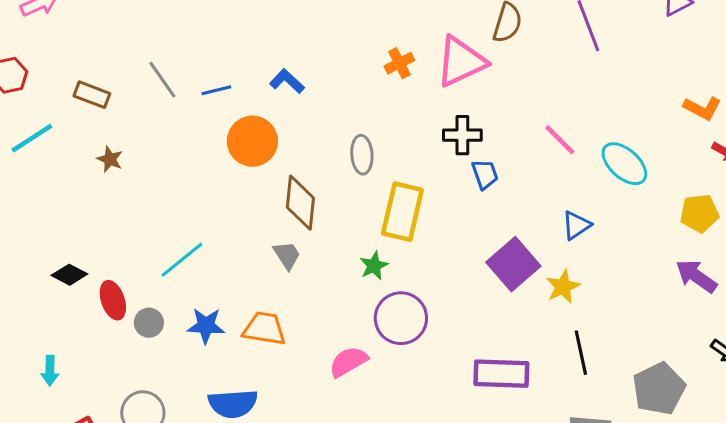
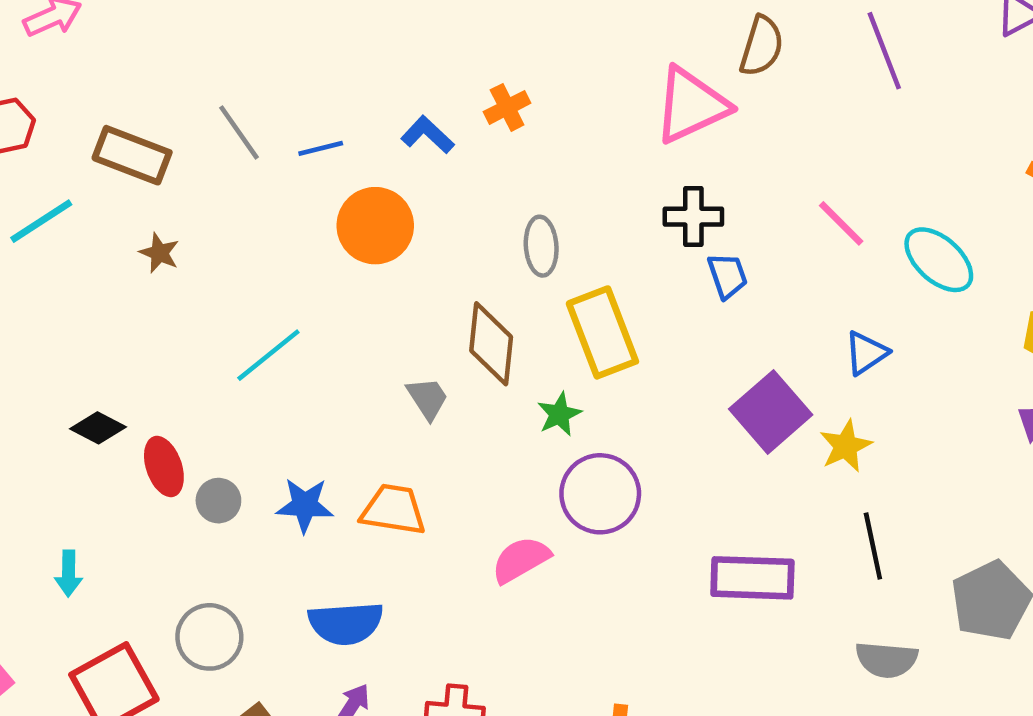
orange cross: (399, 63) -> (507, 107), moved
brown rectangle: (92, 95) -> (132, 155), size x1.4
brown diamond: (300, 203) -> (491, 344), moved
yellow rectangle: (402, 212) -> (602, 332), turned -34
cyan line: (182, 260) -> (268, 355), moved

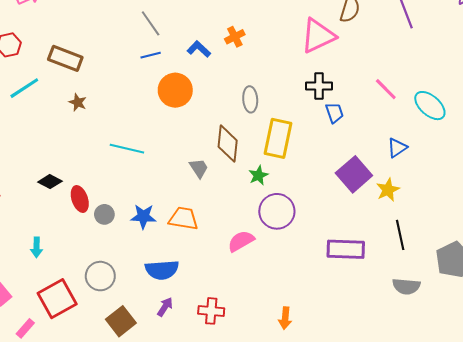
gray line: (239, 132) -> (151, 23), moved
yellow rectangle: (602, 332) -> (278, 138), turned 33
cyan line: (268, 355) -> (127, 149), turned 52

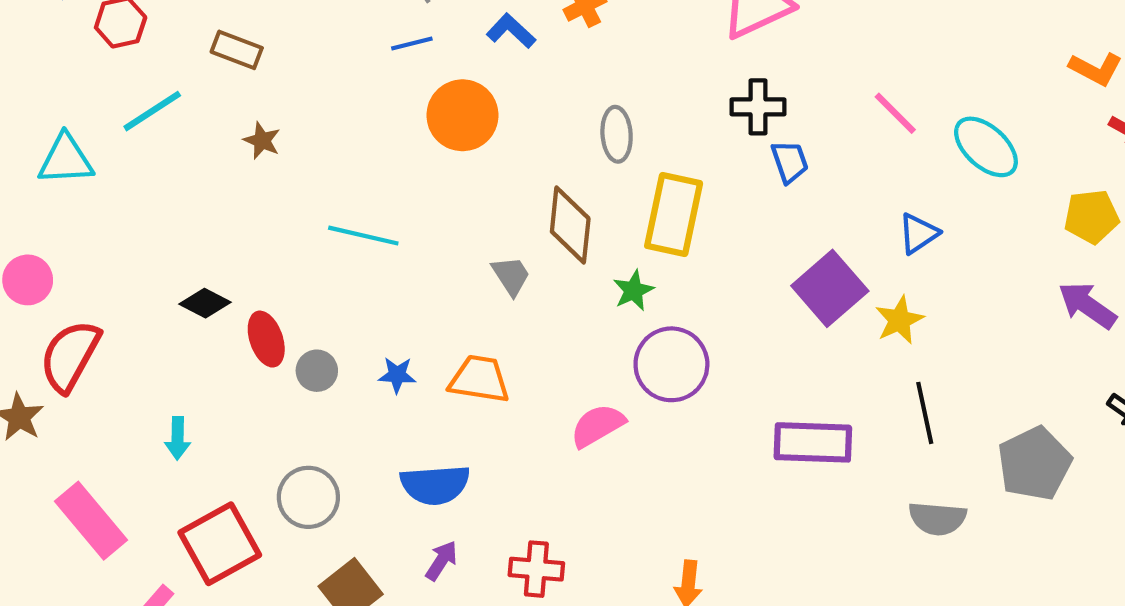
brown rectangle: (65, 58) -> (237, 50), size x0.7
blue star: (143, 216) -> (397, 375), size x0.7

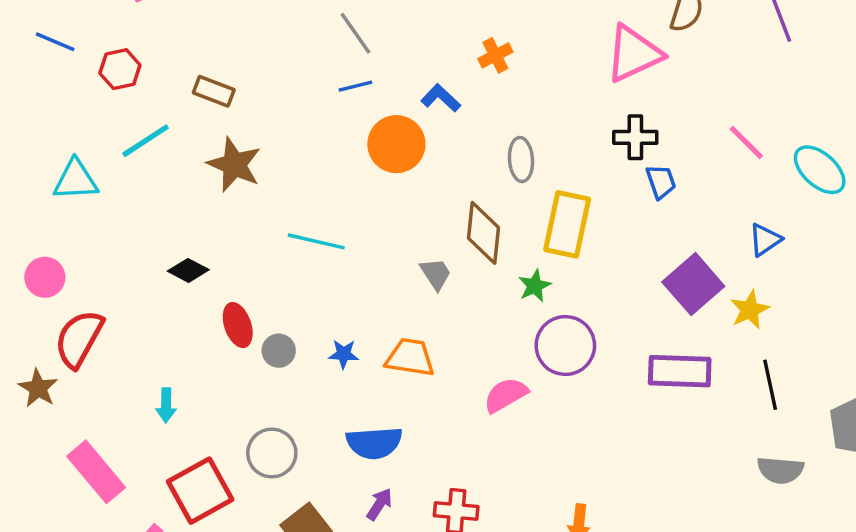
blue L-shape: (511, 31) -> (441, 98), moved
brown star: (262, 141) -> (234, 165), size x1.8
black diamond: (205, 303) -> (188, 270), moved
purple rectangle: (813, 442) -> (680, 371), moved

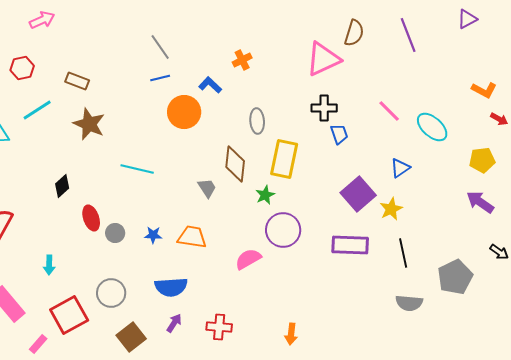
black diamond: (188, 270) -> (62, 186), turned -70

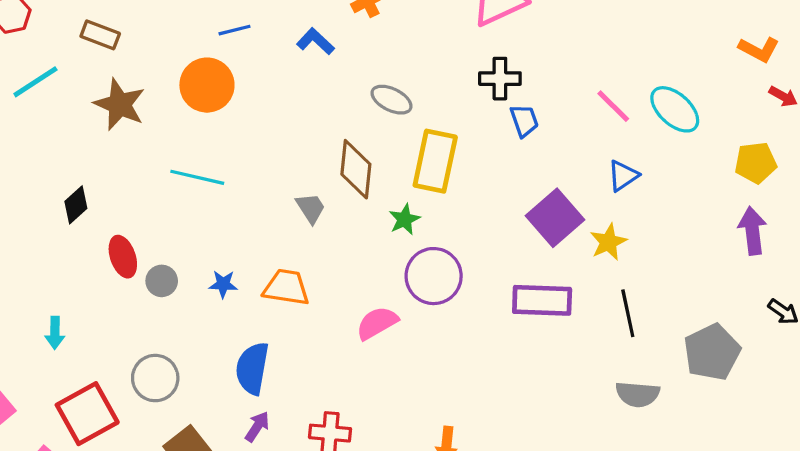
pink line: (389, 111) -> (613, 106), moved
orange circle: (184, 112) -> (207, 85), moved
gray ellipse: (257, 121) -> (392, 100), turned -60
purple arrow: (480, 202) -> (752, 231), turned 48
blue semicircle: (171, 287) -> (252, 368), turned 104

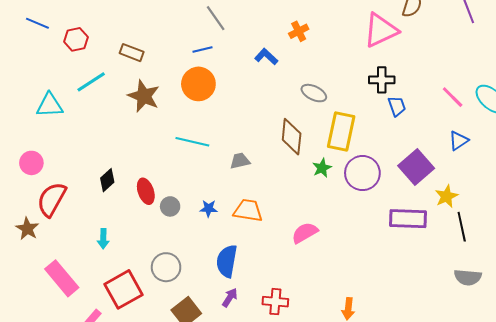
blue line: (234, 30) -> (202, 50), moved
black diamond: (76, 205) -> (107, 180), moved
gray trapezoid: (311, 208) -> (240, 161), moved, turned -70
yellow star: (608, 242) -> (446, 196), moved
purple circle: (434, 276) -> (362, 173), moved

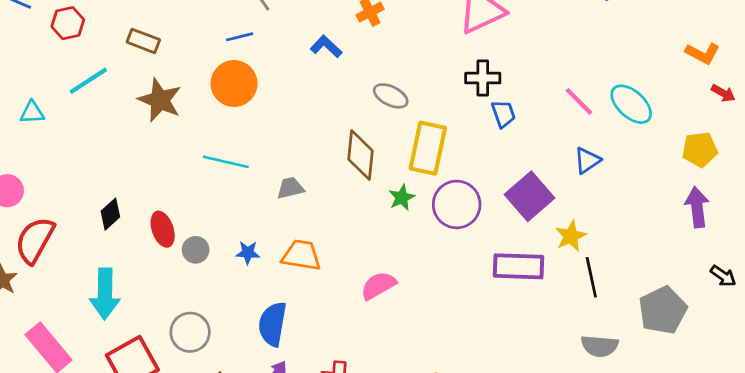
cyan triangle: (50, 105) -> (32, 112), size x0.7
cyan arrow: (103, 239) -> (105, 294), size x1.8

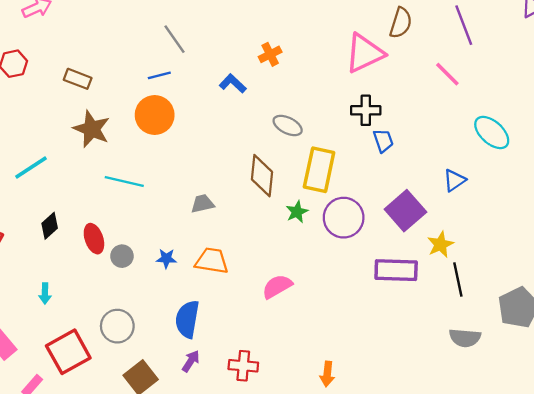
cyan line: (88, 81) -> (31, 167), moved
pink line: (579, 101) -> (447, 74), moved
cyan line: (226, 162) -> (124, 181), moved
cyan arrow: (105, 294) -> (45, 293), size x0.5

